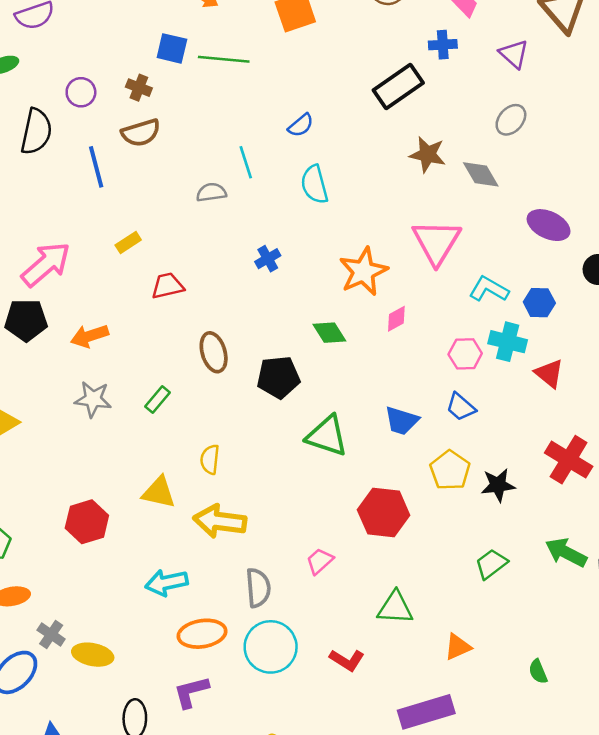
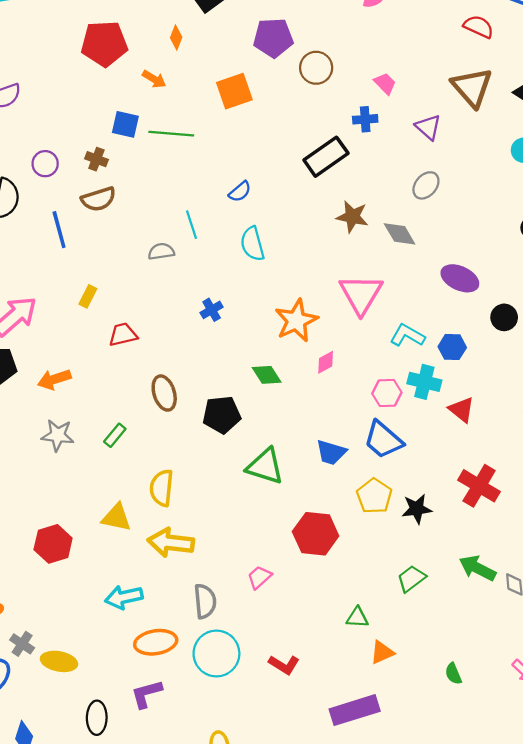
yellow rectangle: (128, 243) -> (88, 296), turned -30
blue trapezoid: (461, 407) -> (383, 440), size x1.5
yellow semicircle: (210, 459) -> (162, 488), size x1.4
green triangle: (395, 608) -> (357, 617), moved, size x0.7

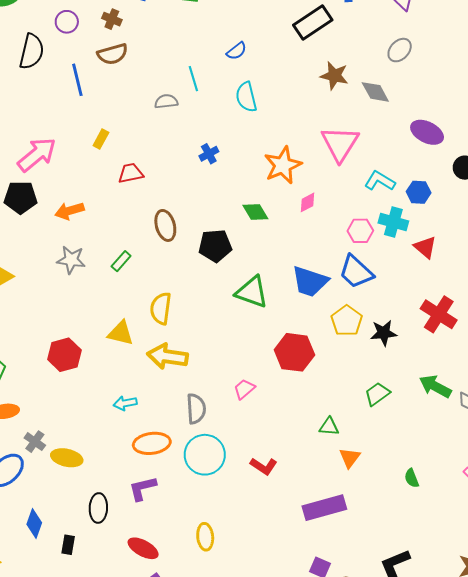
blue trapezoid: (331, 452) -> (310, 281), size x1.4
cyan arrow: (124, 597) -> (125, 403), size x0.7
orange triangle: (382, 652) -> (350, 458), turned -30

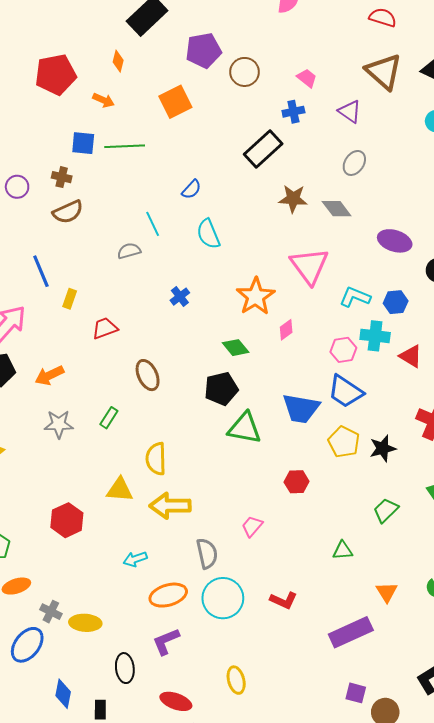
blue line: (77, 80) -> (41, 271), moved
black pentagon: (215, 246) -> (221, 389), moved
red hexagon: (294, 352) -> (297, 482), size x0.6
orange triangle: (350, 458) -> (387, 592), moved

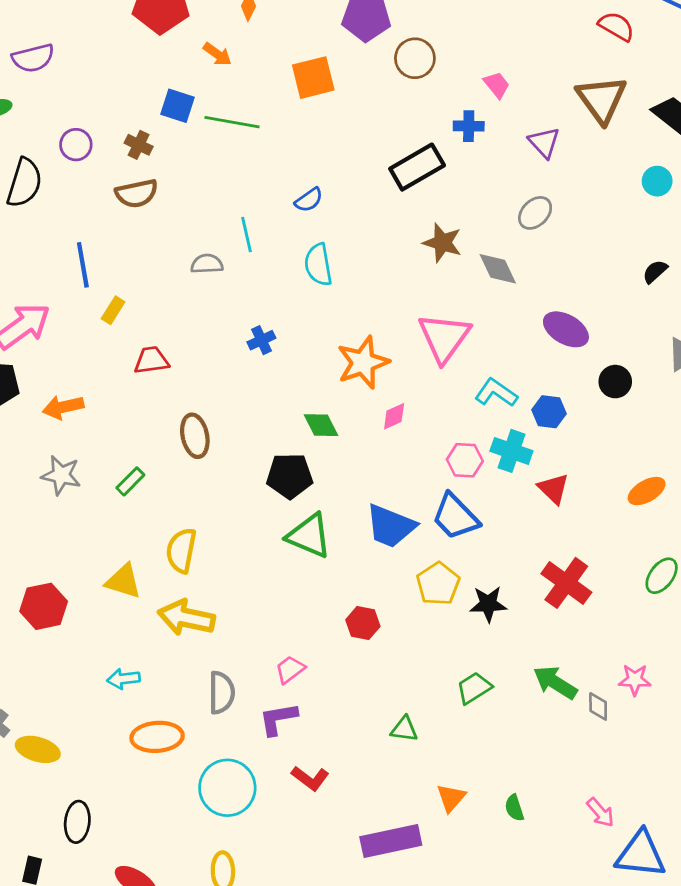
cyan circle: (223, 598) -> (227, 788), moved
purple L-shape: (166, 641) -> (278, 719), moved

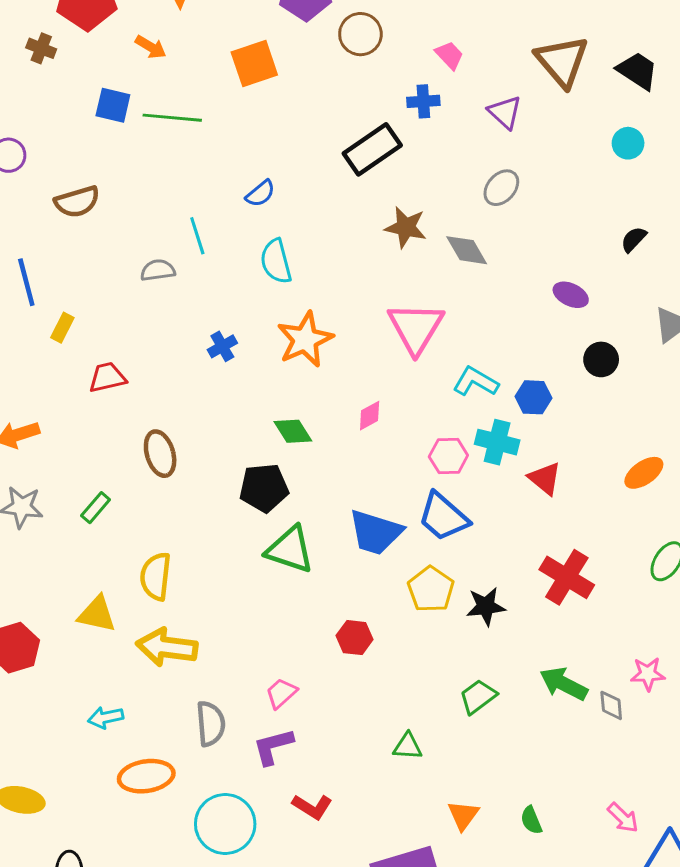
brown cross: (139, 145) -> (41, 48), moved
purple ellipse: (566, 329) -> (571, 295), moved, size x0.7
orange star: (363, 363) -> (305, 339), moved

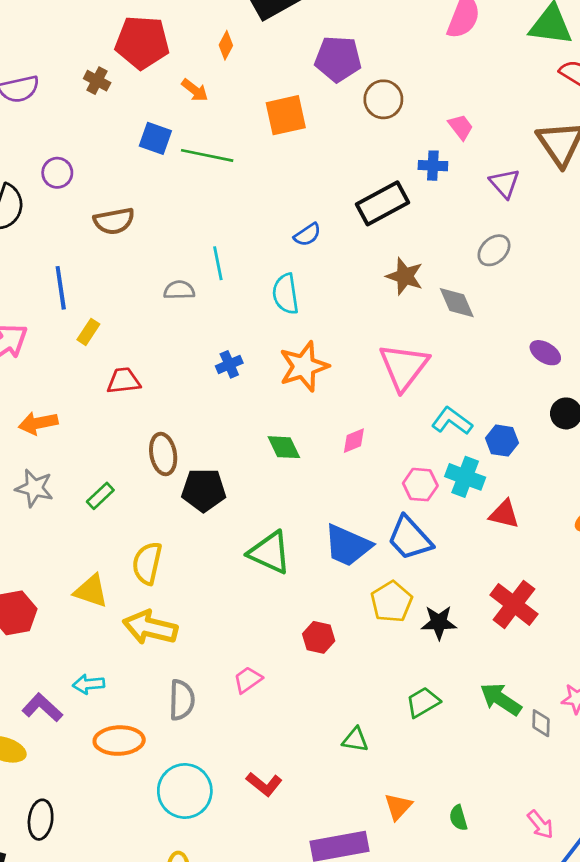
blue semicircle: (260, 194) -> (307, 235), moved
red triangle: (545, 478) -> (504, 514), turned -32
black pentagon: (264, 488) -> (204, 490), moved
purple L-shape: (273, 747) -> (42, 708), moved, turned 51

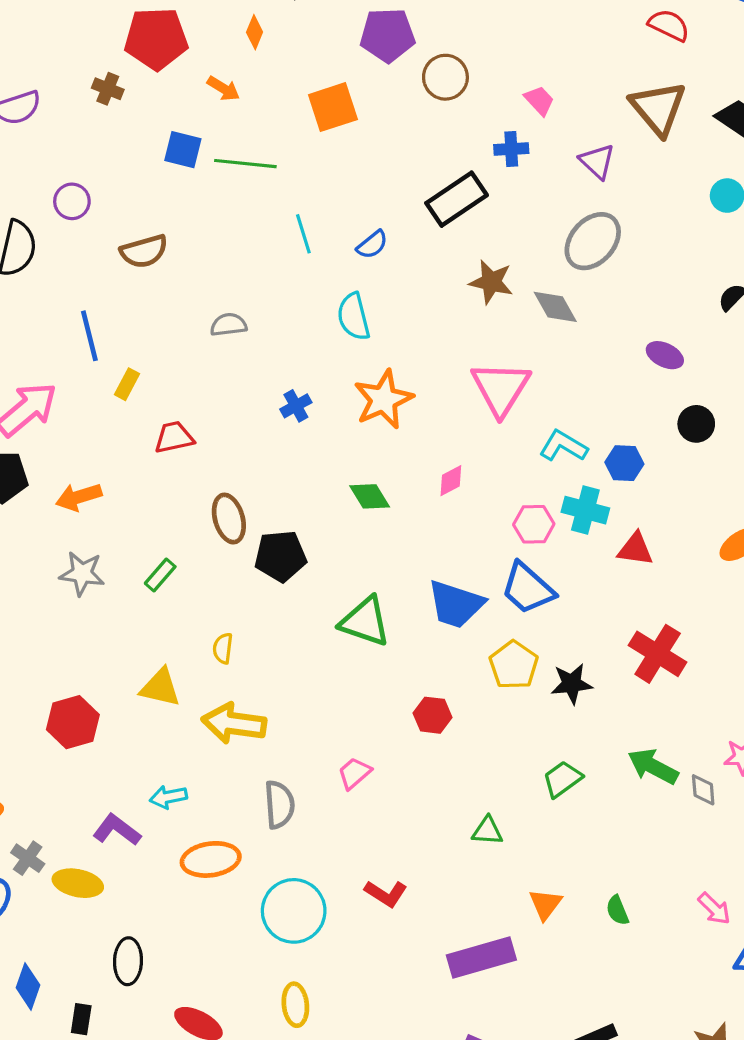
gray ellipse: (494, 250) -> (593, 241), size x1.5
cyan line: (218, 263) -> (303, 234), moved
yellow semicircle: (147, 563) -> (223, 648), size x0.6

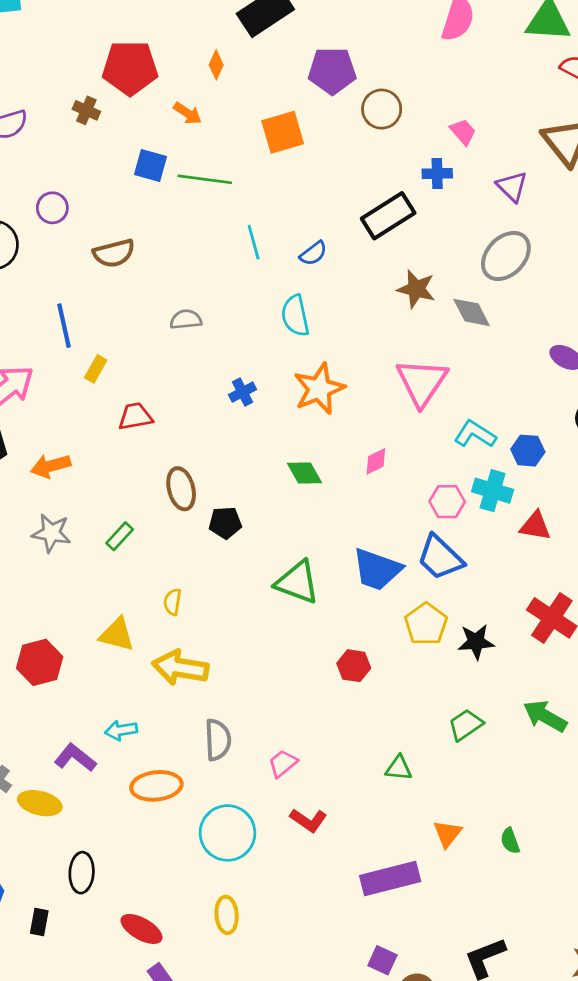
black pentagon: (281, 556) -> (225, 523), size x0.7
pink trapezoid: (354, 773) -> (283, 763), moved

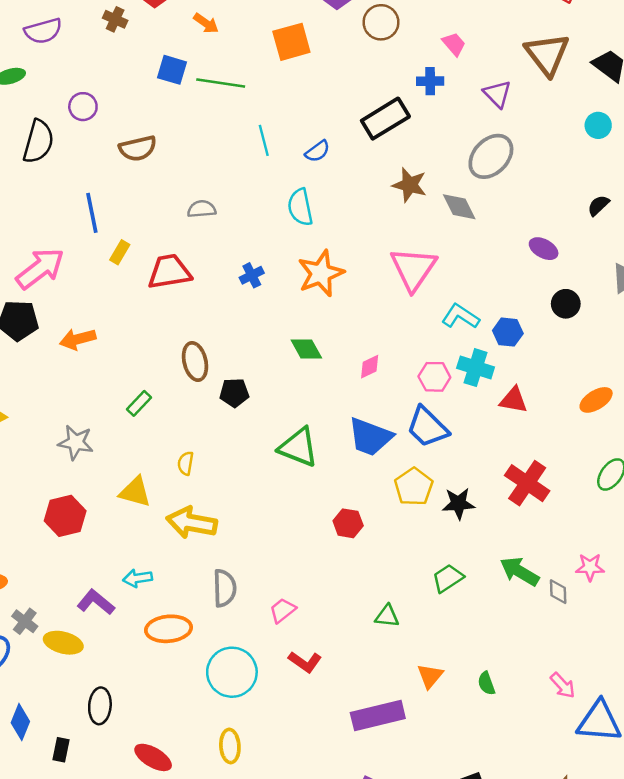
red trapezoid: (135, 416) -> (169, 272), moved, size x1.4
pink diamond: (376, 461) -> (370, 367), moved
gray star: (51, 533) -> (76, 442), moved

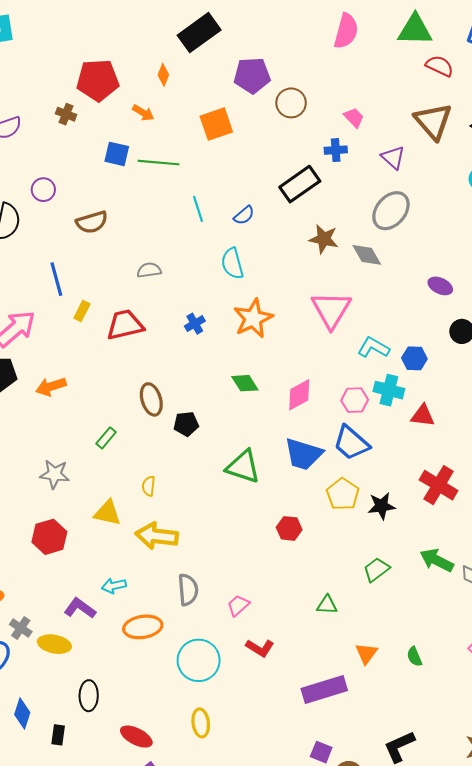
pink diamond: (370, 367) -> (299, 395), size x1.5

